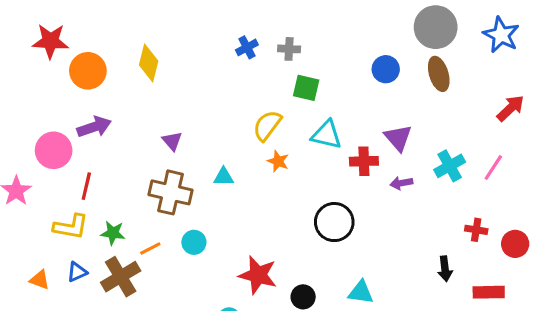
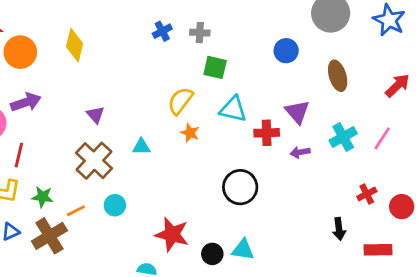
brown ellipse: (439, 74) -> (338, 76), moved
brown cross: (171, 192) -> (94, 161), turned 30
red cross: (476, 230) -> (367, 194), turned -36
cyan triangle: (361, 292) -> (243, 250), moved

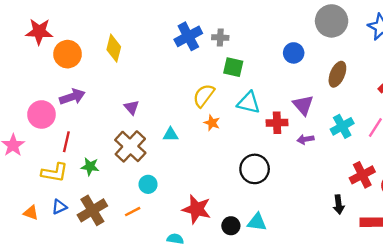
blue cross: (162, 31) -> (188, 36), size x1.6
brown ellipse: (338, 76) -> (337, 74), turned 40
red cross: (367, 194) -> (362, 175), size x1.5
green star: (43, 197) -> (90, 167), moved
orange line: (76, 211) -> (133, 212), moved

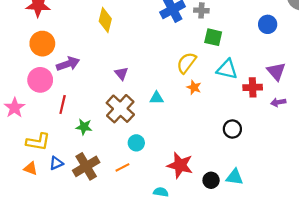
orange circle: (68, 54) -> (42, 44), moved
black circle: (255, 169) -> (232, 129), size x0.7
yellow L-shape: (55, 172) -> (38, 142), moved

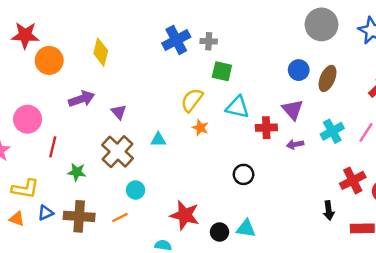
blue circle: (268, 24) -> (299, 70), moved
orange circle: (42, 44) -> (49, 60), moved
purple arrow: (68, 64) -> (82, 99), moved
brown cross: (86, 166) -> (79, 216), turned 35

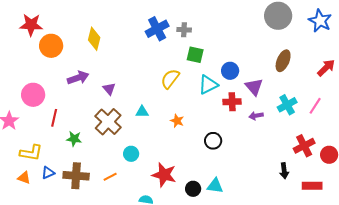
blue circle: (299, 70) -> (230, 71), moved
cyan triangle: (238, 107) -> (208, 85), turned -40
orange star: (200, 128) -> (177, 121), moved
cyan circle: (136, 190) -> (131, 154), moved

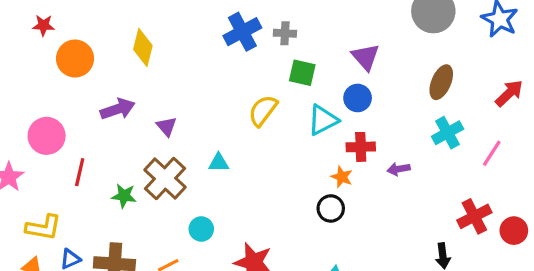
red star: (31, 25) -> (43, 25), size x0.6
purple triangle: (254, 87) -> (365, 57), moved
cyan cross: (287, 105) -> (448, 133), moved
orange star: (177, 121) -> (342, 177), moved
green star: (74, 139) -> (124, 196), moved

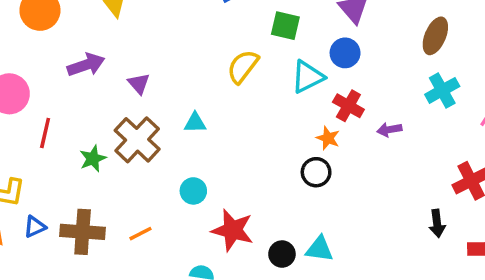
red cross: (361, 147) -> (348, 106), turned 32
green star: (124, 196) -> (93, 159), turned -30
cyan circle: (201, 229) -> (193, 191), moved

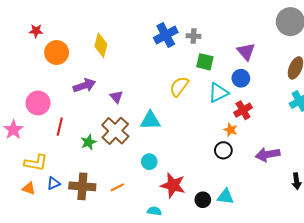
red cross: (348, 106) -> (243, 110), turned 30
cyan triangle: (195, 123) -> (150, 120), size x1.5
purple arrow: (389, 130) -> (268, 154), moved, size x1.6

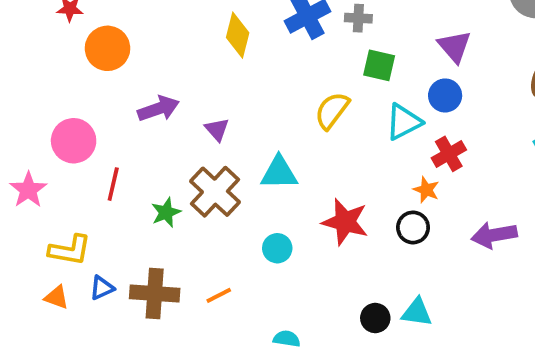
yellow diamond: (101, 45) -> (238, 35), moved
red star: (173, 185) -> (345, 222), moved

